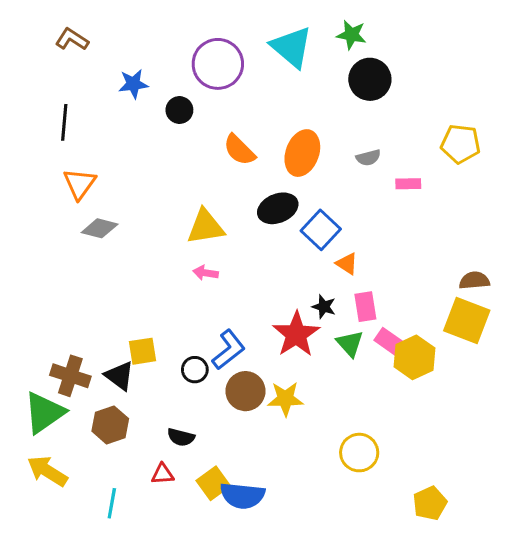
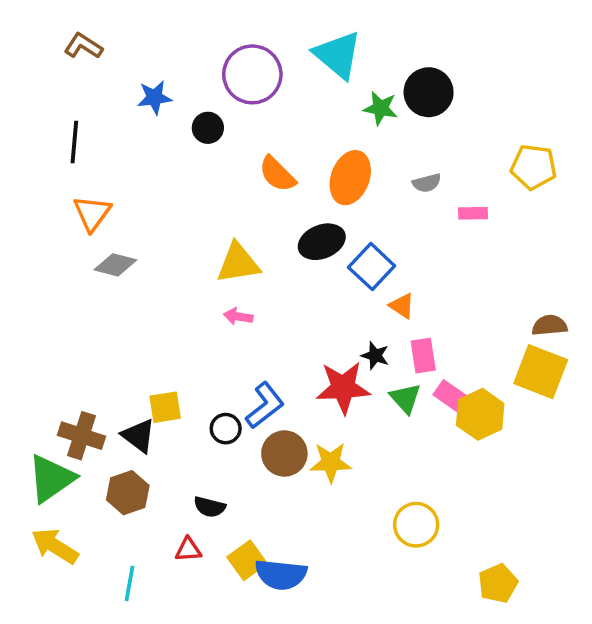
green star: (351, 35) -> (381, 108), moved
red star: (296, 334) -> (343, 388), turned 30

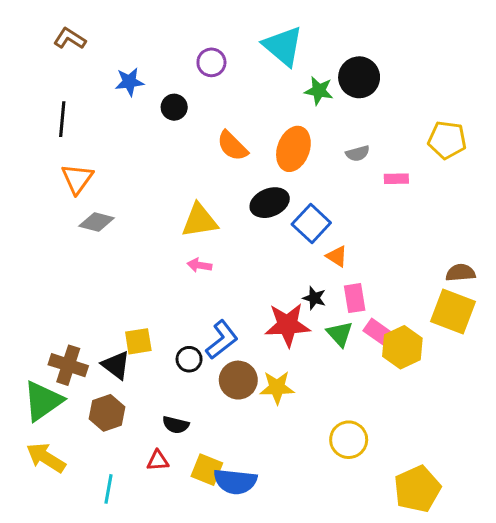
purple circle: (252, 74) -> (211, 62), size x0.6
yellow square: (247, 560) -> (207, 470), turned -32
yellow pentagon: (498, 583) -> (417, 489), size x1.4

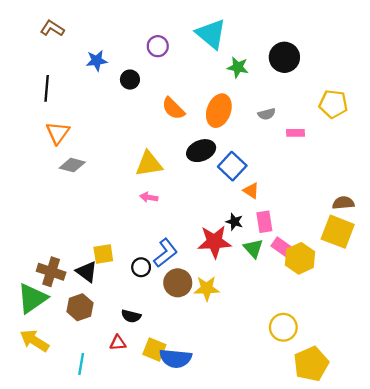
black circle: (359, 77) -> (284, 57), moved
yellow circle: (349, 440) -> (283, 327), moved

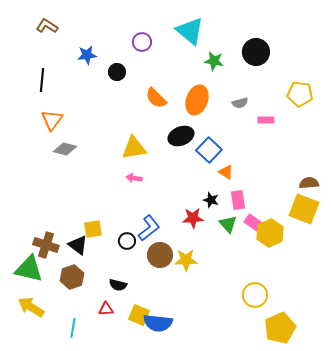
red star: (214, 242) -> (193, 218), size x0.7
green triangle: (32, 298) -> (29, 269), turned 48

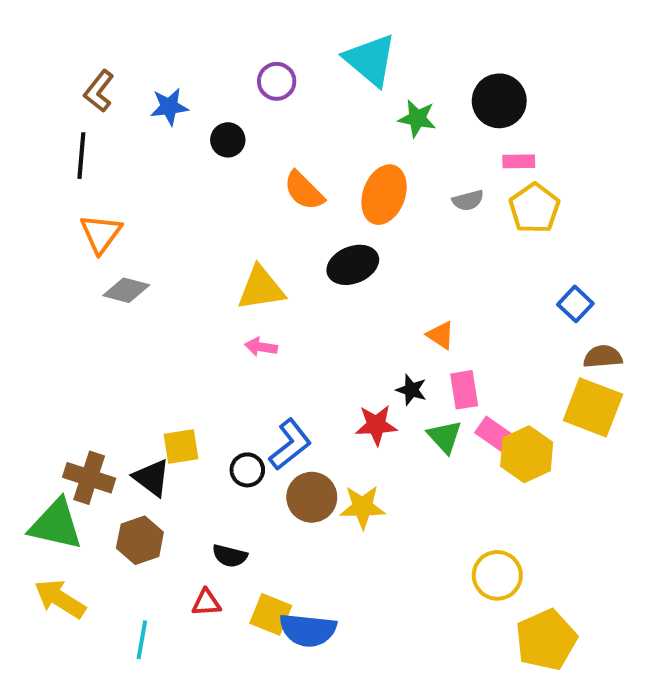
brown L-shape: (47, 26) -> (99, 91), moved, turned -85
yellow pentagon: (300, 94) -> (534, 208), moved, turned 30
pink rectangle: (266, 120) -> (519, 161), moved
blue square: (209, 150) -> (575, 304), moved, size x0.7

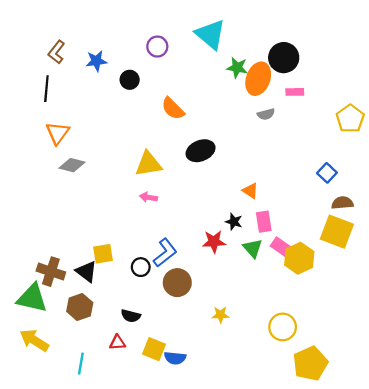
orange ellipse: (384, 195) -> (258, 79), moved
yellow pentagon: (534, 208) -> (350, 119), moved
yellow star: (363, 507) -> (221, 315), moved, size x0.7
blue semicircle: (308, 630) -> (175, 358), size x0.7

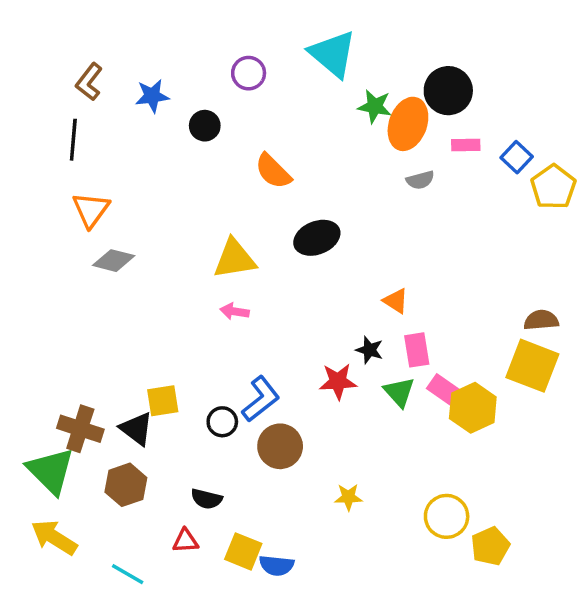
blue square: (327, 173) -> (517, 157), moved
green triangle: (32, 298) -> (51, 471), turned 32
cyan line: (81, 364) -> (128, 574), turned -70
yellow pentagon: (310, 364) -> (490, 546), moved, size x0.7

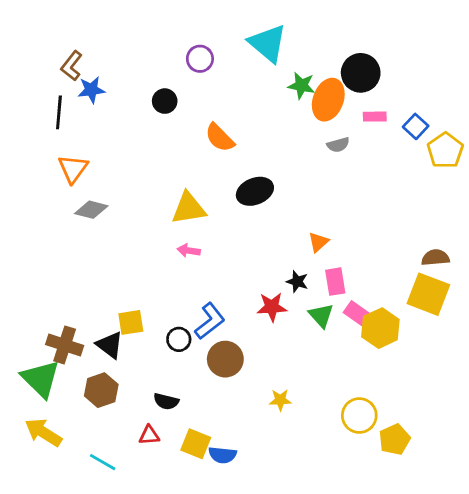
blue star: (152, 96) -> (91, 90), moved
orange triangle: (396, 301) -> (318, 242), turned 45

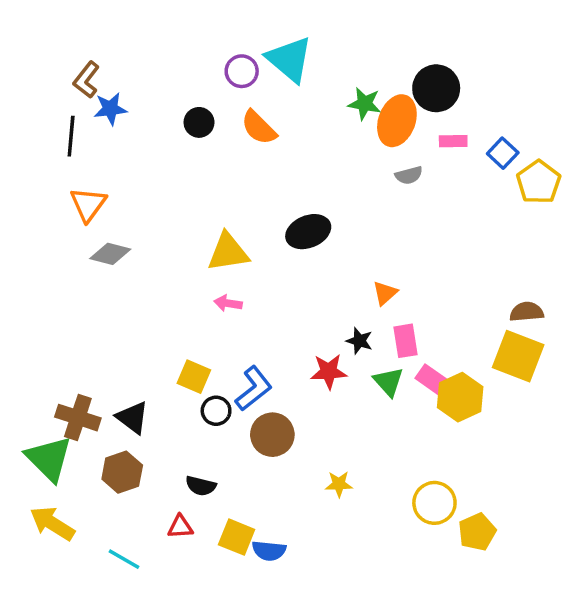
cyan triangle: (268, 43) -> (289, 59), moved
orange semicircle: (220, 138) -> (259, 128), moved
yellow square: (131, 322) -> (194, 377), moved, turned 32

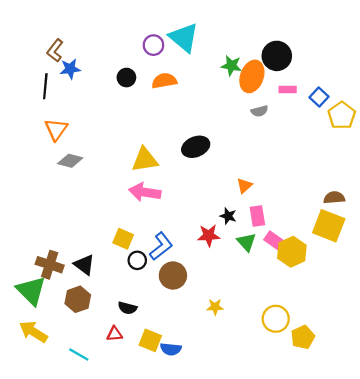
orange semicircle: (259, 128) -> (164, 81), turned 125
pink arrow: (228, 303) -> (145, 192), size x1.8

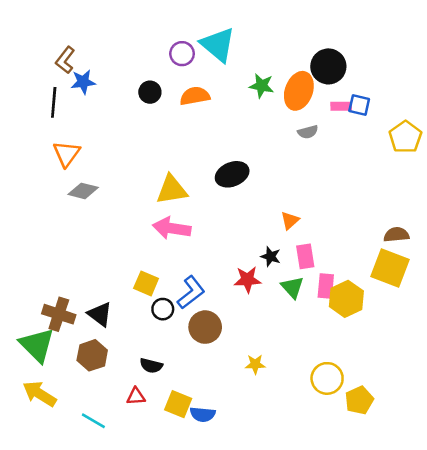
green star: (231, 66) -> (262, 86), moved
blue square: (319, 97) -> (359, 105), moved, turned -30
pink rectangle: (275, 241) -> (326, 286), turned 60

